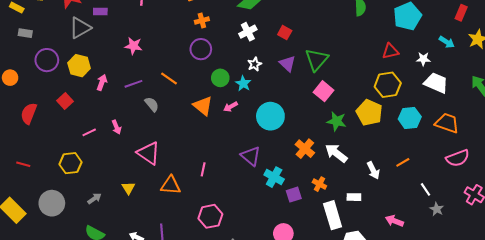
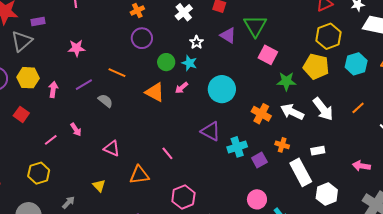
pink triangle: (149, 153) -> (112, 148), size x0.7
pink line: (203, 169) -> (167, 153), turned -40
white arrow: (373, 170) -> (323, 109), moved, size x1.4
cyan cross: (274, 177) -> (237, 147), turned -36

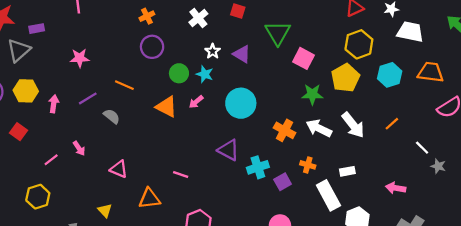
purple triangle: (228, 35) -> (242, 54), moved
pink square: (268, 55) -> (303, 58), moved
yellow pentagon: (316, 67) -> (345, 78), turned 30
pink line: (167, 153) -> (181, 174), turned -32

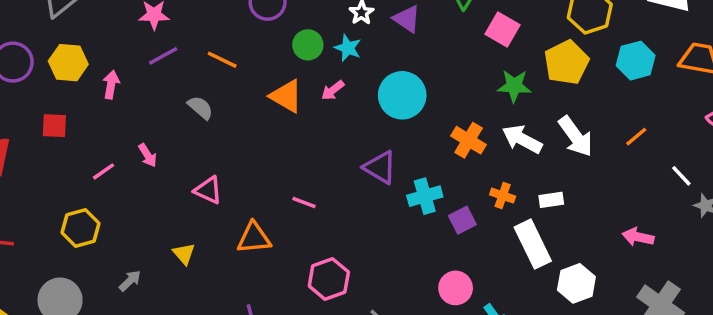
purple line: (88, 98) -> (163, 56), moved
red square: (18, 132) -> (54, 126), turned -35
white rectangle: (347, 171) -> (551, 200), moved

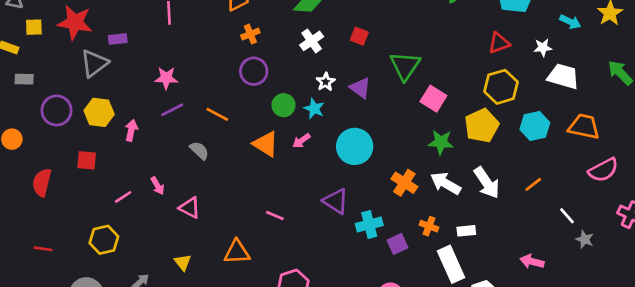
pink triangle: (208, 190) -> (190, 208), moved
pink line: (304, 202) -> (275, 216), moved

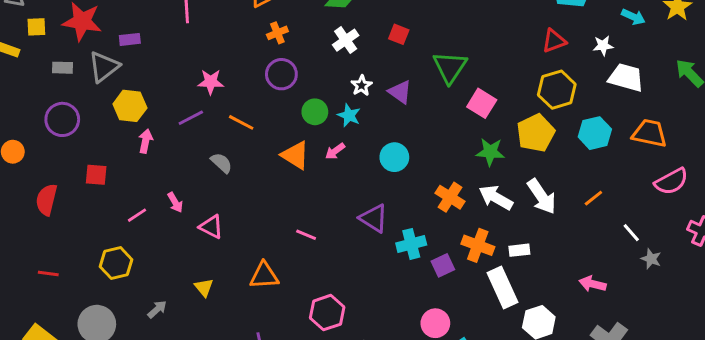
pink star: (166, 78) -> (211, 82), moved
gray rectangle: (24, 79) -> (62, 68), moved
yellow hexagon: (99, 112) -> (130, 106), moved
cyan circle: (355, 146) -> (394, 157), size x0.7
orange cross: (429, 226) -> (478, 245), size x1.5

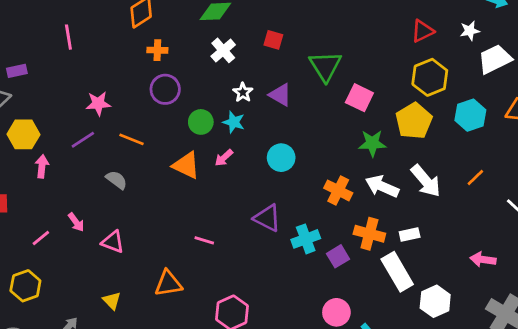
orange cross: (277, 33) -> (157, 50), turned 30
white trapezoid: (626, 78) -> (495, 59), turned -36

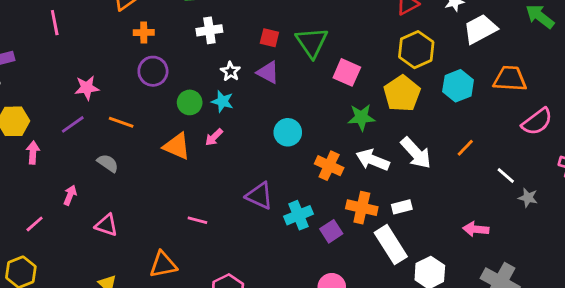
red square: (273, 40) -> (269, 38), moved
white cross: (223, 50) -> (209, 30), turned 35
cyan circle: (281, 158) -> (288, 132), moved
pink arrow: (76, 222) -> (70, 195), moved, turned -120

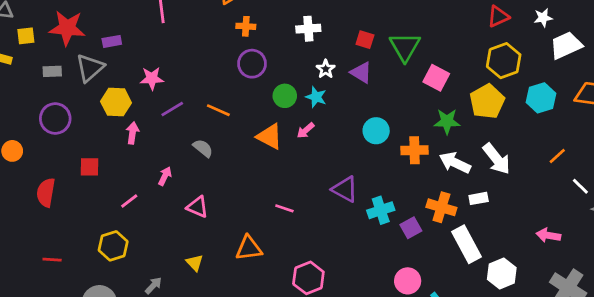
pink star: (87, 88) -> (152, 78), moved
orange line: (465, 148) -> (557, 156), moved
orange cross: (329, 166) -> (414, 150), moved, turned -30
white rectangle: (402, 207) -> (479, 198), moved

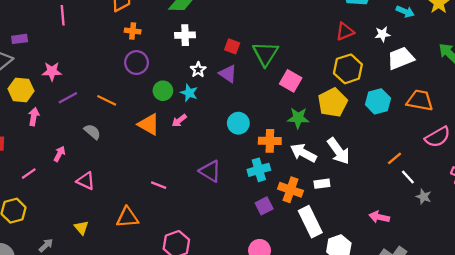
orange line: (557, 156) -> (394, 158), moved
cyan cross: (381, 210) -> (259, 170), moved

